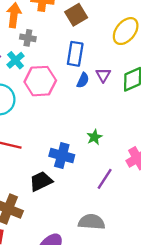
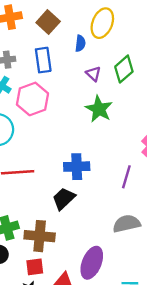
blue rectangle: (75, 54) -> (43, 60), moved
blue semicircle: (83, 80) -> (80, 43), moved
green star: (94, 137) -> (99, 109), moved, size x1.6

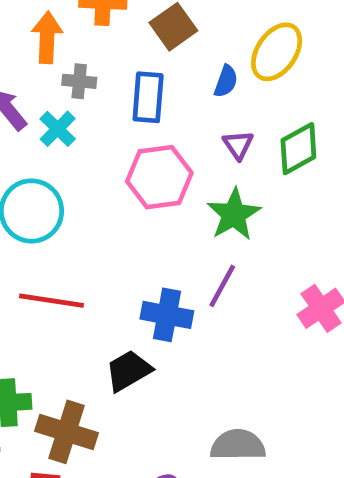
pink hexagon: (32, 99) -> (159, 177), moved
purple line: (126, 177) -> (222, 286), moved

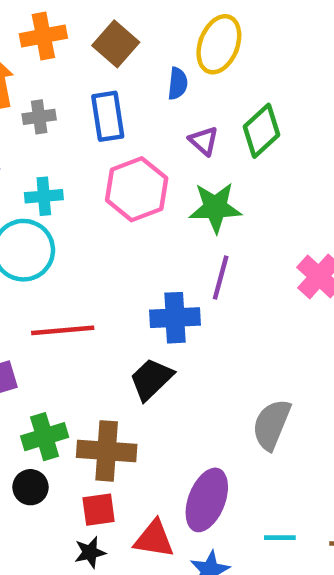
cyan cross: (58, 129) -> (44, 196), moved, turned -36
green star: (234, 214) -> (215, 208), turned -30
gray semicircle: (238, 445) -> (272, 424), turned -54

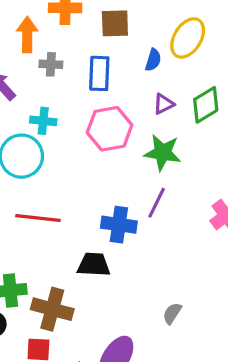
brown square: (116, 44) -> (115, 23), turned 36
purple triangle: (204, 141) -> (164, 104), turned 40
black trapezoid: (151, 379) -> (94, 265), turned 36
gray semicircle: (272, 424) -> (172, 313), size x0.6

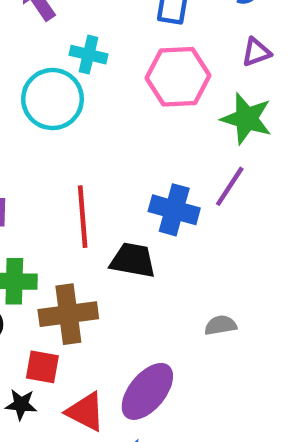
red line: (38, 218) -> (83, 217), moved, turned 72
brown cross: (52, 309) -> (68, 314), turned -30
gray semicircle: (172, 313) -> (221, 325), moved, turned 40

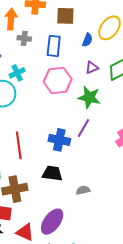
cyan cross: (88, 55) -> (17, 73), turned -35
black trapezoid: (133, 260) -> (52, 173), moved

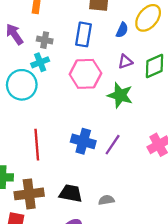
gray cross: (24, 38) -> (45, 40), moved
purple line: (84, 128) -> (113, 145), moved
black trapezoid: (52, 173) -> (71, 193), moved

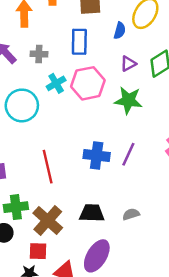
cyan cross: (40, 62) -> (56, 83), moved
brown cross: (29, 194) -> (48, 220), turned -32

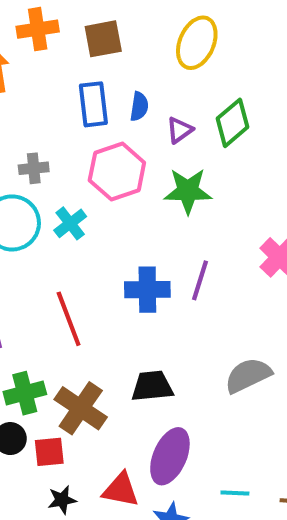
blue semicircle: (120, 31) -> (139, 106), moved
gray cross: (39, 54) -> (34, 168), moved
cyan cross: (56, 83) -> (70, 223), moved
gray semicircle: (131, 214) -> (248, 375), moved, size x1.6
red square: (38, 251) -> (49, 452), moved

